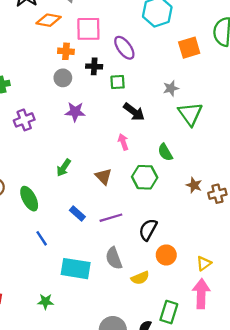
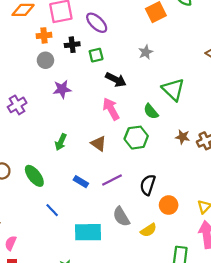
green triangle: (190, 114) -> (173, 90), moved
pink arrow: (123, 142) -> (111, 109), size x1.5

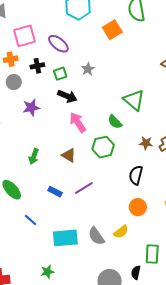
gray star: (146, 52) -> (88, 69), moved
black arrow: (116, 80) -> (67, 96), moved
black semicircle: (148, 185) -> (136, 175), moved
gray semicircle: (121, 217) -> (96, 236), moved

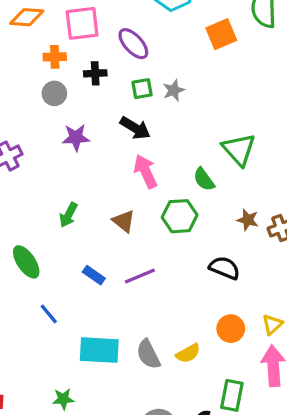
green square: (60, 74) -> (142, 89), moved
black semicircle: (136, 175) -> (224, 268), turned 90
orange circle: (138, 207) -> (231, 329), moved

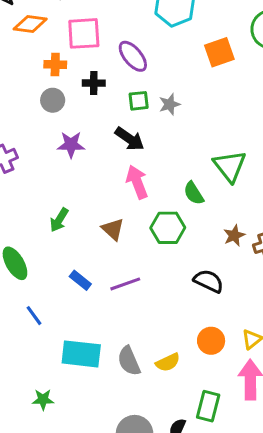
brown star: (248, 220) -> (234, 235), turned 30

